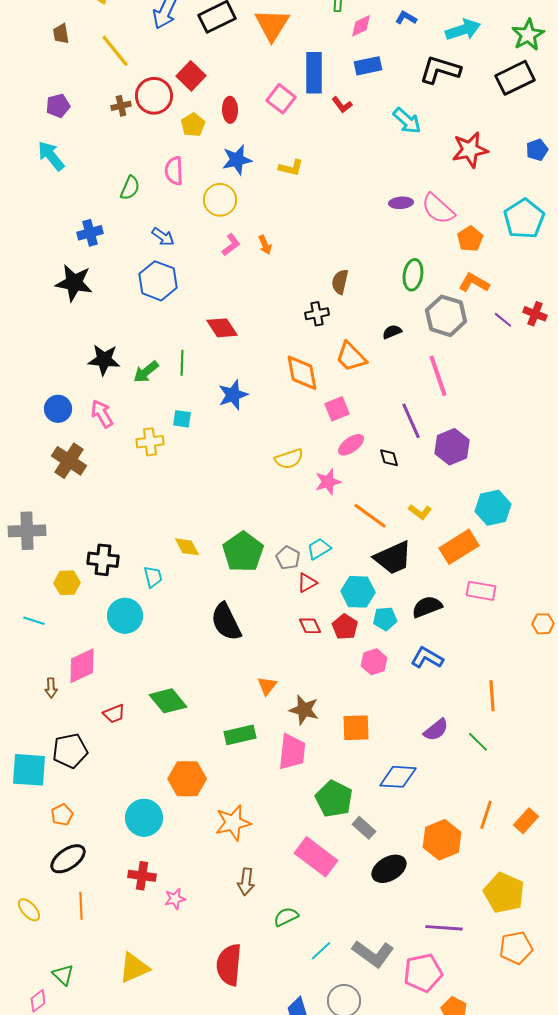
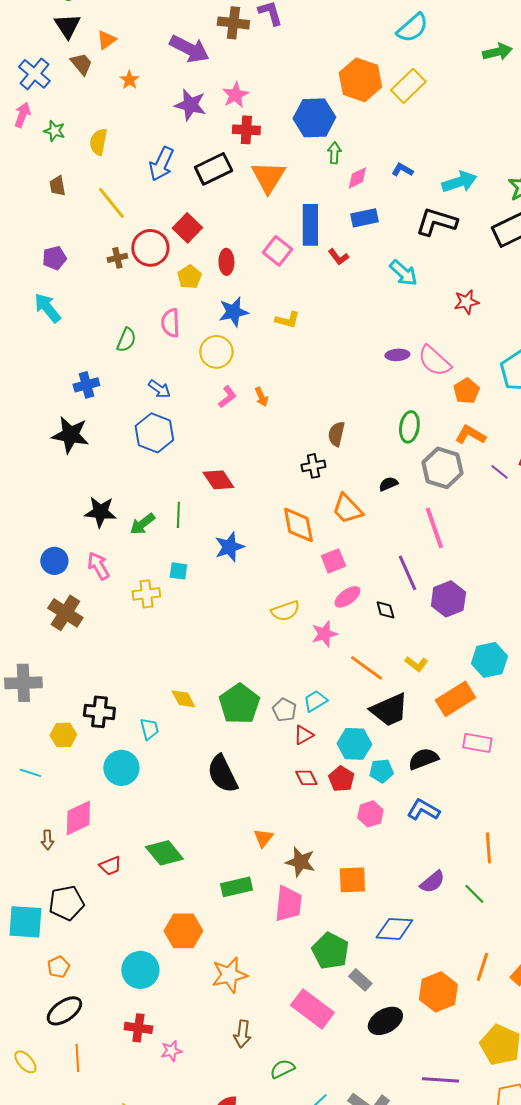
red star: (470, 150) -> (466, 302), size x0.7

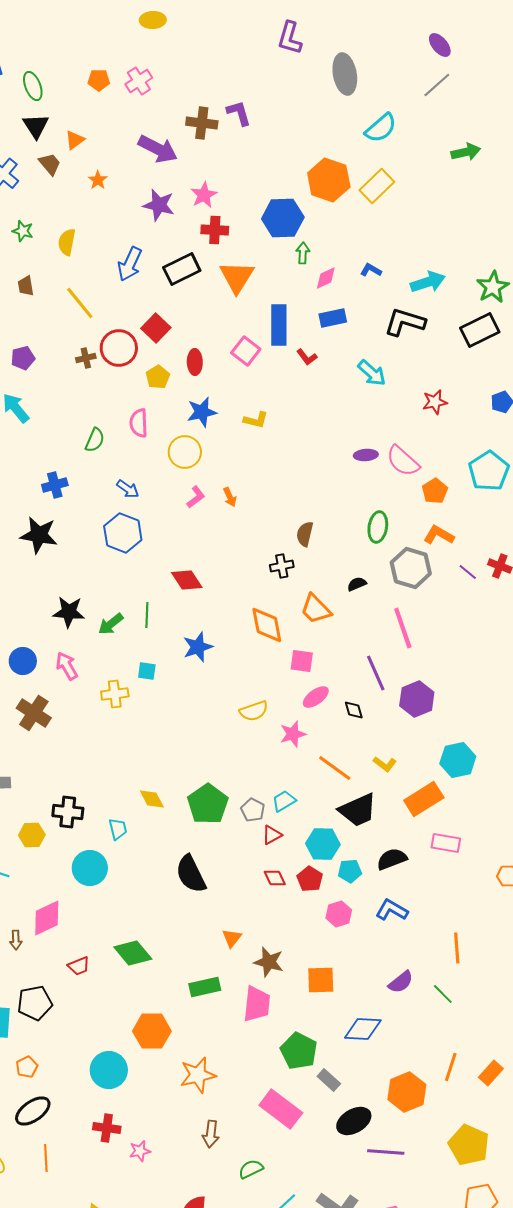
pink square: (333, 561) -> (302, 661), turned 30
purple line: (440, 1080) -> (386, 1152), moved

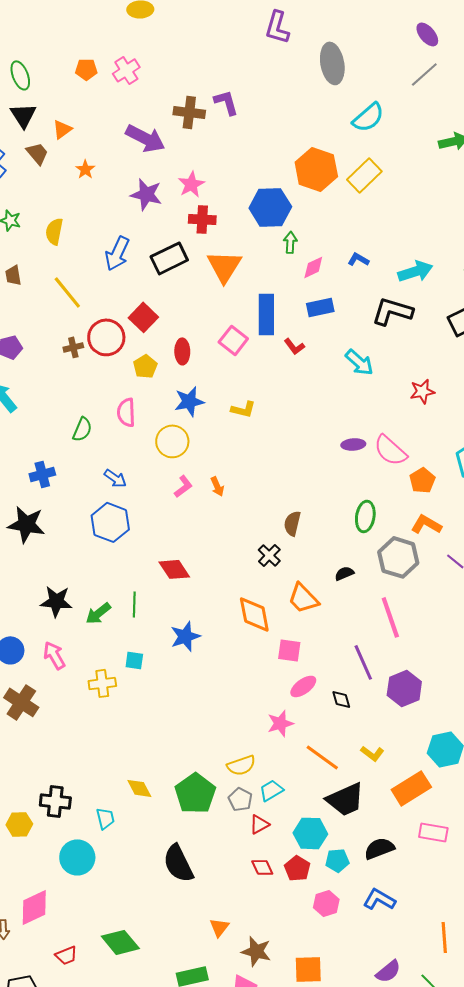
black cross: (282, 566) -> (269, 555), turned -35
yellow semicircle: (254, 711) -> (241, 765), moved

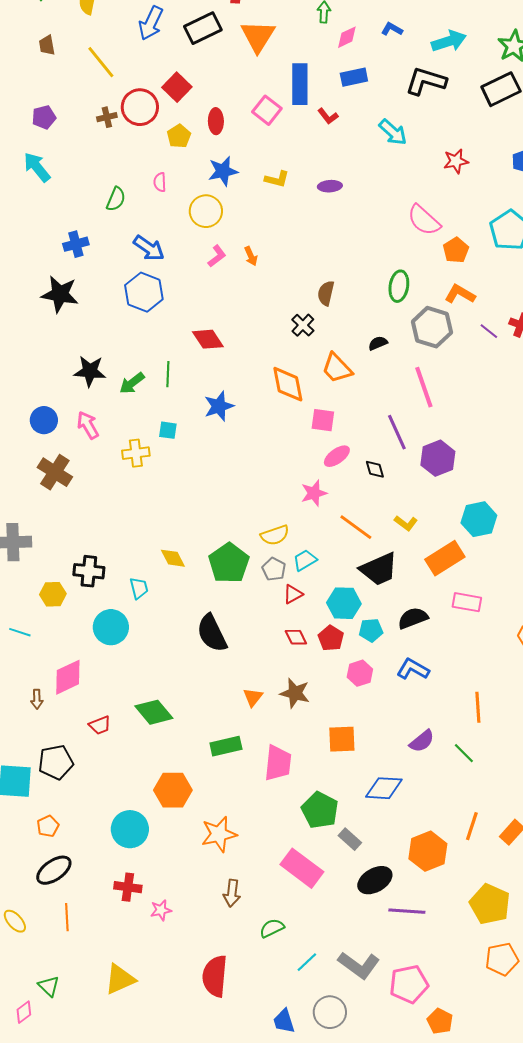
pink semicircle: (126, 412) -> (160, 182), size x0.7
purple ellipse: (353, 444) -> (330, 186), moved
blue arrow: (115, 478) -> (149, 248), size x1.4
brown star: (256, 951) -> (295, 693), moved

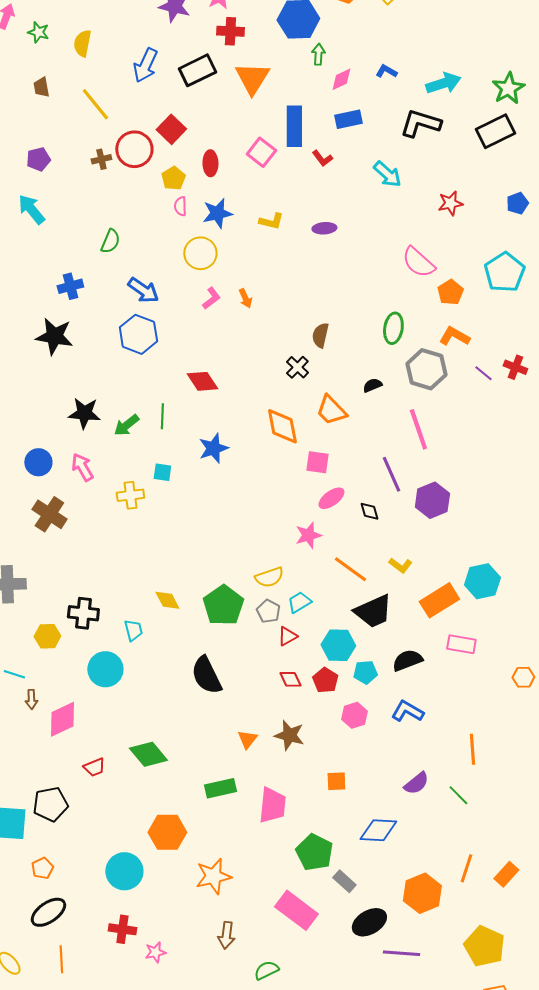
pink semicircle: (160, 182) -> (180, 206), moved
cyan hexagon: (479, 519) -> (482, 581), moved
brown arrow: (37, 699) -> (31, 699), moved
orange square: (342, 739) -> (336, 781), size x0.7

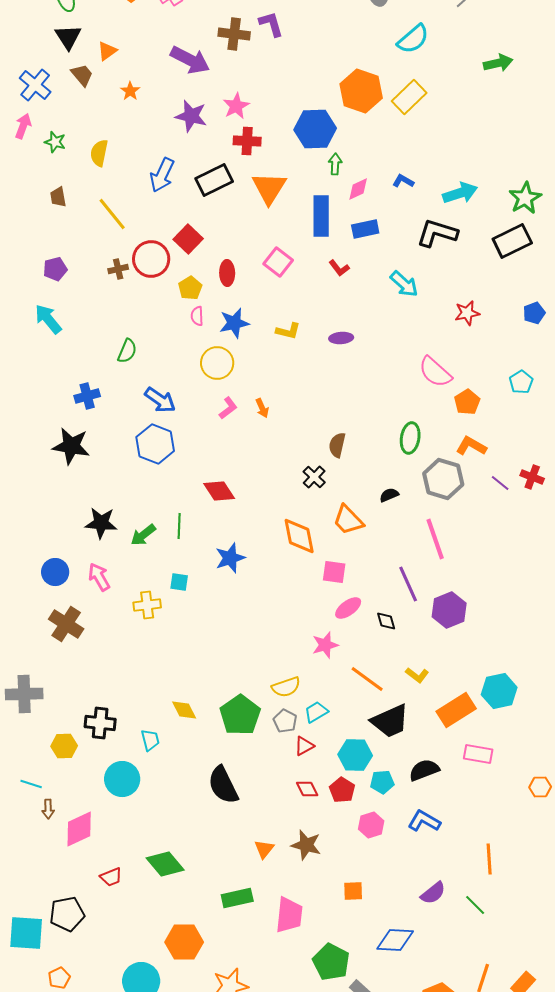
blue rectangle: (294, 126) -> (321, 216), moved
cyan pentagon: (504, 272) -> (521, 382), size x0.6

